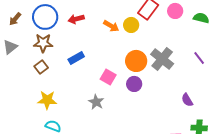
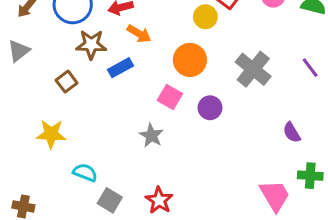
orange arrow: (111, 26) -> (139, 34), moved
brown star: (43, 43) -> (91, 45), moved
orange circle: (136, 61) -> (190, 60), moved
yellow star: (47, 100) -> (51, 134), moved

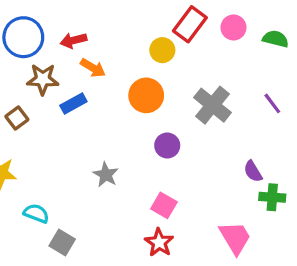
pink square: (170, 97) -> (164, 205), moved
green cross: (310, 176) -> (272, 197), moved
red star: (159, 200) -> (159, 242), moved

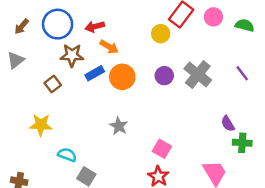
orange circle: (146, 95) -> (122, 77), moved
purple circle: (167, 145) -> (164, 76), moved

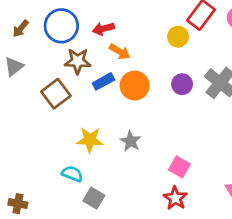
brown square: (53, 84) -> (56, 94), size x1.5
yellow star: (41, 125) -> (90, 140), moved

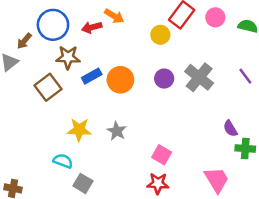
brown arrow: (21, 29) -> (24, 41), moved
orange arrow: (120, 52) -> (114, 16), moved
red star: (175, 198) -> (158, 183), turned -30

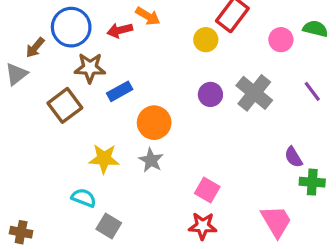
pink circle: (215, 17) -> (281, 40), moved
orange circle: (120, 80) -> (154, 123), moved

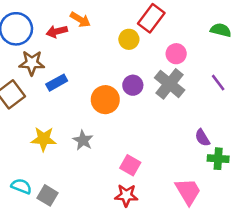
pink circle: (281, 40) -> (176, 54), moved
orange circle: (154, 123) -> (105, 100), moved
cyan semicircle: (84, 198) -> (21, 186), moved

